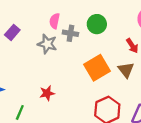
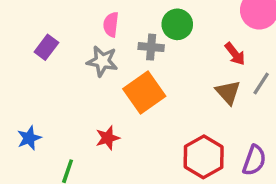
gray cross: (70, 33) -> (151, 47), moved
orange square: (97, 68) -> (144, 92), moved

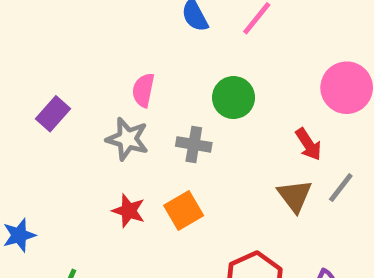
gray cross: (151, 47) -> (194, 144), moved
orange square: (144, 92) -> (184, 211), moved, size x0.7
red star: (108, 138) -> (129, 211), moved, turned 30

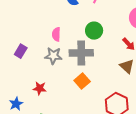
gray cross: (194, 144) -> (81, 53), size x1.6
red star: (129, 211) -> (40, 88), moved

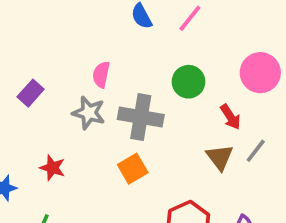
green circle: (94, 31) -> (188, 82), moved

